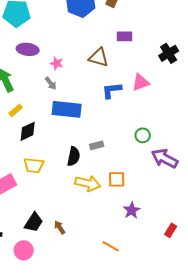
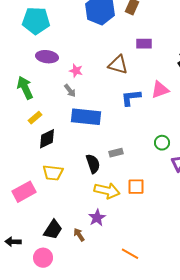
black semicircle: (74, 156) -> (93, 164), turned -30
purple star: (132, 210) -> (97, 218), moved

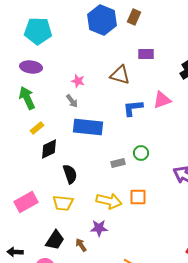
purple ellipse: (47, 57) -> (31, 67), moved
green circle: (162, 143) -> (141, 153), moved
black semicircle: (93, 164) -> (70, 174), moved
yellow trapezoid: (53, 173) -> (63, 203), moved
purple star: (97, 218) -> (99, 228), turned 30

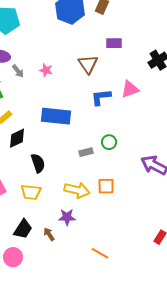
brown triangle: (120, 75) -> (88, 64), turned 40
gray arrow: (72, 101) -> (18, 71), moved

